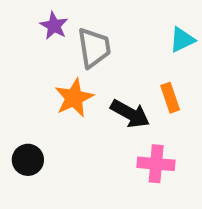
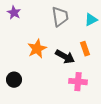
purple star: (54, 26) -> (14, 13), moved
gray trapezoid: (94, 48) -> (60, 17), moved

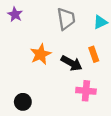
black circle: (14, 80) -> (23, 102), moved

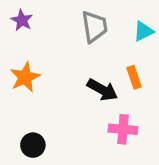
orange star: (41, 54) -> (25, 77), moved

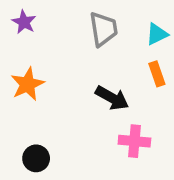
orange rectangle: (134, 77) -> (157, 74), moved

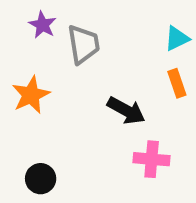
purple star: (24, 22) -> (43, 25), moved
gray trapezoid: (103, 29) -> (83, 44), moved

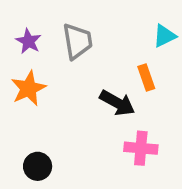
purple star: (43, 25) -> (28, 41), moved
orange rectangle: (177, 83) -> (146, 78), moved

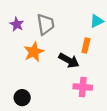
orange rectangle: (146, 78) -> (86, 46), turned 32
orange star: (28, 88) -> (34, 52), moved

